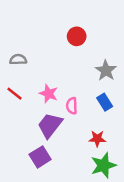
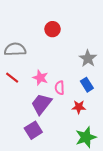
red circle: (77, 36) -> (53, 29), moved
gray semicircle: (18, 59) -> (15, 49), size x1.5
red star: (97, 139) -> (79, 107), moved

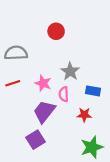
gray star: (88, 58) -> (70, 71), moved
red line: (12, 78) -> (13, 83), turned -56
blue rectangle: (87, 85) -> (93, 91), turned -48

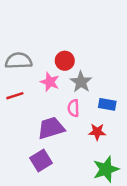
red circle: (56, 31) -> (65, 61), moved
pink star: (43, 83) -> (50, 82), moved
purple trapezoid: (44, 111) -> (51, 128), turned 35

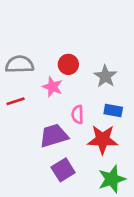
gray star: (81, 82) -> (105, 76), moved
red star: (97, 132) -> (103, 140), size x1.6
purple square: (41, 161) -> (63, 170), moved

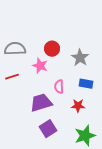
red star: (103, 140) -> (78, 106), size x0.6

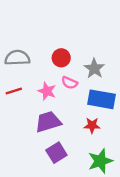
pink star: (40, 66) -> (47, 91), moved
blue rectangle: (86, 84) -> (101, 99), size x1.6
pink semicircle: (59, 87) -> (69, 83), moved, turned -64

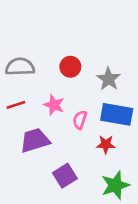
pink semicircle: (69, 83) -> (80, 120), moved, turned 84
purple trapezoid: (48, 122) -> (35, 140), moved

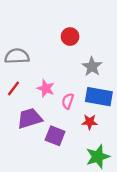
red circle: (70, 67) -> (70, 37), moved
red line: (16, 105) -> (14, 88), turned -35
purple square: (65, 176) -> (55, 136), moved, turned -36

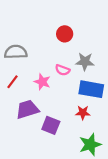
gray star: (92, 67) -> (85, 62), turned -30
pink semicircle: (68, 101) -> (63, 70), moved, turned -88

